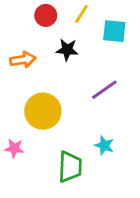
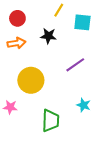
red circle: (46, 15) -> (17, 18), moved
cyan star: (104, 145) -> (84, 105), moved

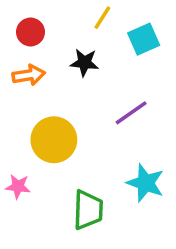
cyan square: (82, 22) -> (144, 39), turned -30
cyan star: (84, 105) -> (145, 183), size x1.5

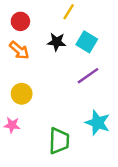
cyan square: (144, 39) -> (87, 42), moved, turned -35
orange arrow: (29, 75) -> (19, 50), turned 50
yellow circle: (54, 140) -> (22, 94), moved, size x0.7

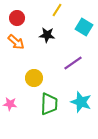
cyan square: (87, 42) -> (84, 27), moved
yellow circle: (22, 94) -> (34, 78), moved
green trapezoid: (59, 141) -> (49, 104), moved

